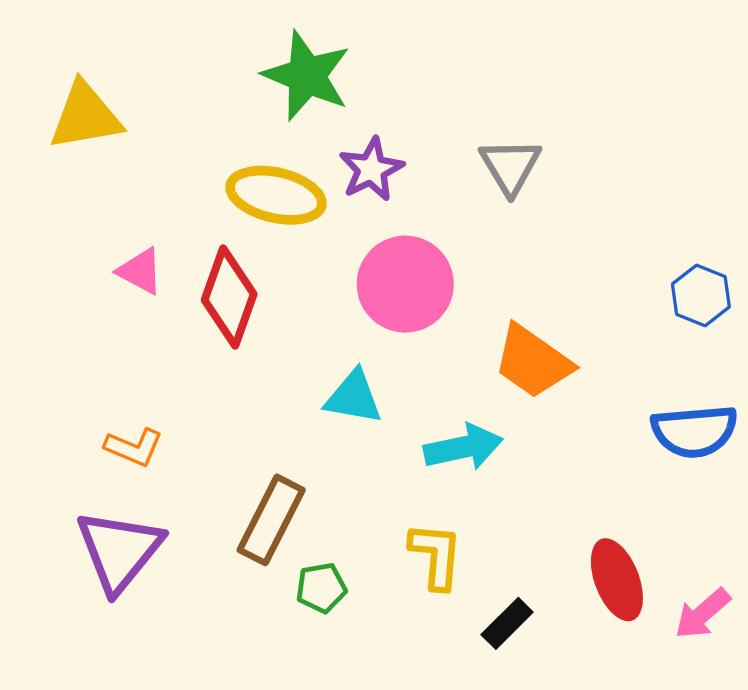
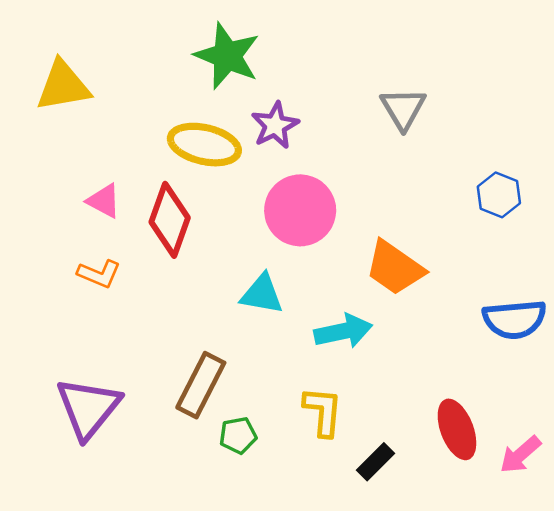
gray triangle: (510, 166) -> (403, 109), moved
blue hexagon: (701, 295) -> (499, 195), moved
orange L-shape: (134, 447) -> (99, 274), moved

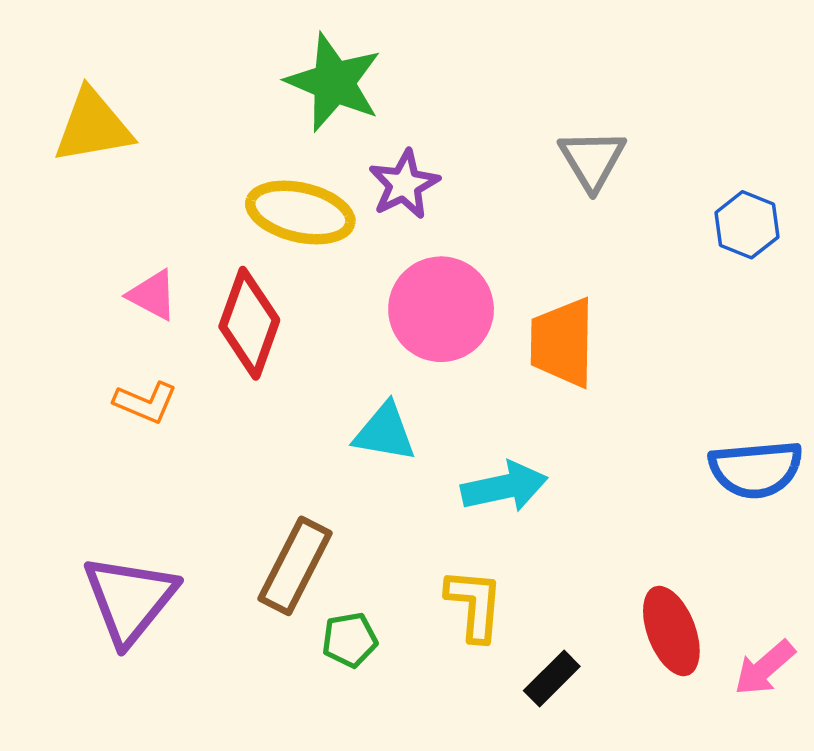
blue hexagon: (499, 195) -> (747, 225), moved
orange trapezoid: (395, 268) -> (562, 343), moved, turned 56

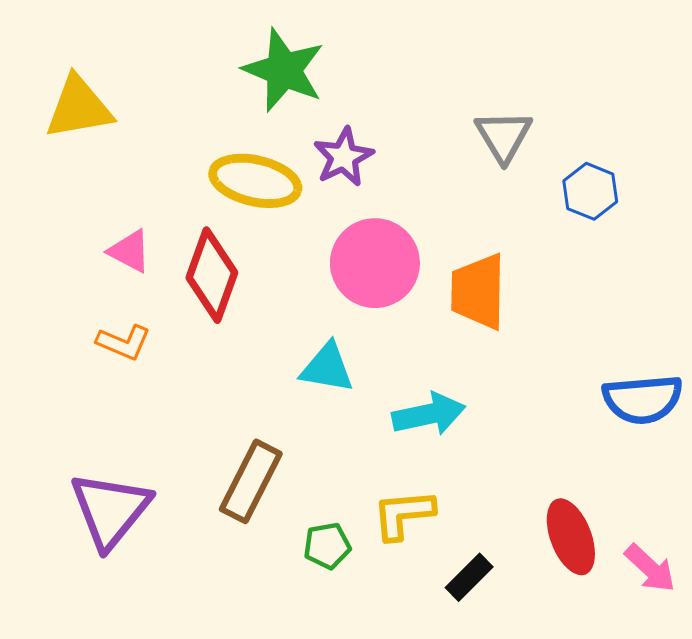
blue hexagon: (747, 225) -> (590, 191), moved
yellow L-shape: (474, 605) -> (403, 514), turned -100
green pentagon: (350, 640) -> (327, 546), moved
pink arrow: (765, 668) -> (650, 568), turned -96

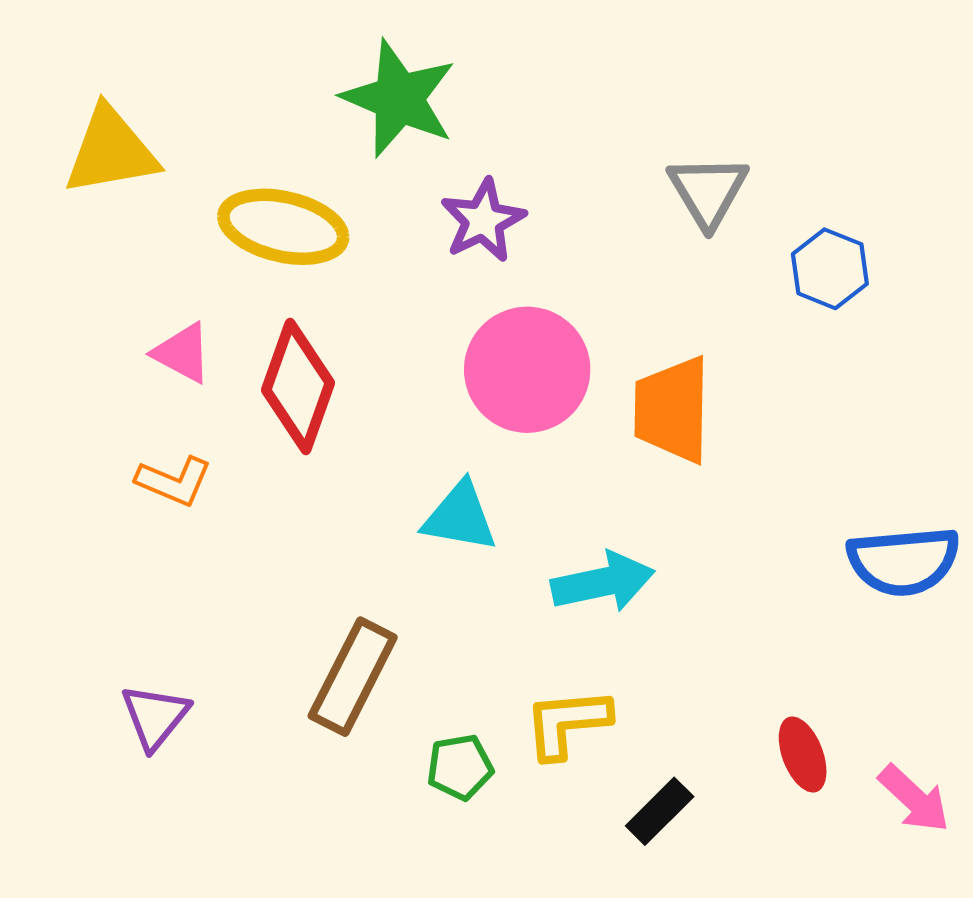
yellow ellipse: (255, 181) -> (283, 227), moved
purple triangle: (110, 510) -> (155, 717), size x0.6
red ellipse: (571, 537) -> (803, 754), size x0.7

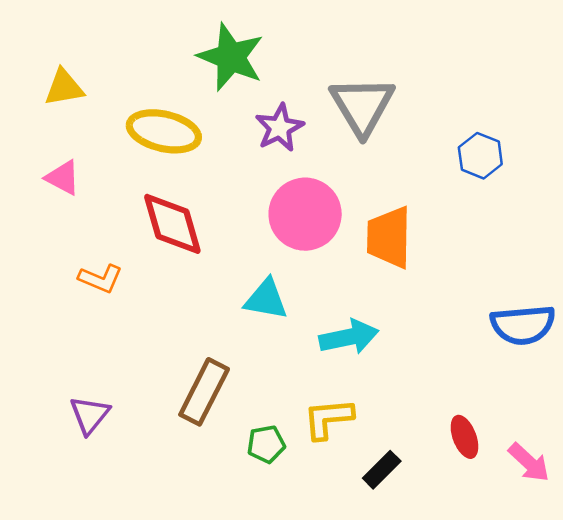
yellow triangle: (111, 151) -> (64, 88), size x0.7
gray triangle: (708, 191) -> (362, 106), moved, size x1.4
pink triangle: (182, 353) -> (63, 178), moved
red diamond: (298, 387) -> (172, 224), turned -36

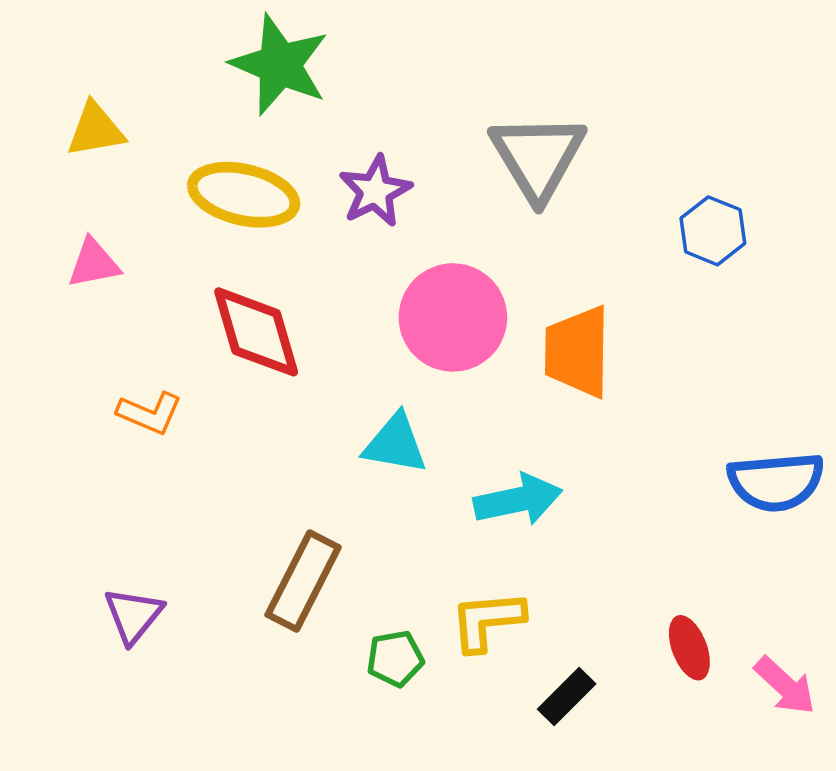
green star: (231, 57) -> (280, 65), moved
purple star: (279, 128) -> (375, 191), moved
pink triangle: (63, 178) -> (94, 263), turned -39

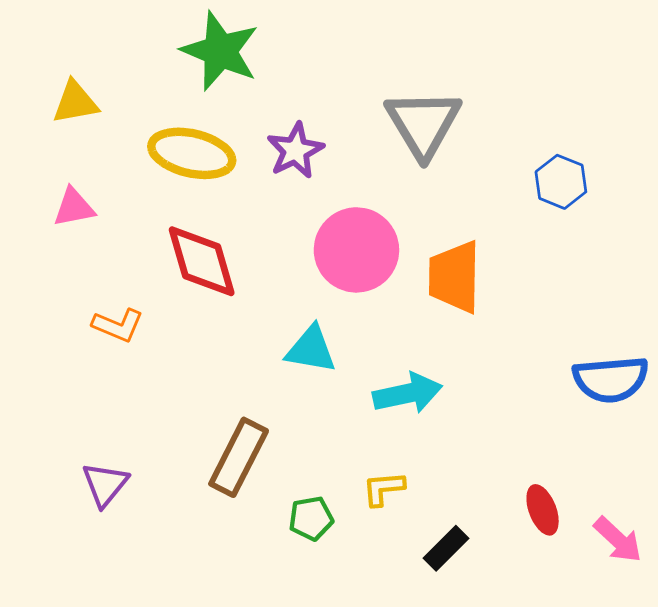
yellow L-shape: (487, 621) -> (383, 489), size x0.7

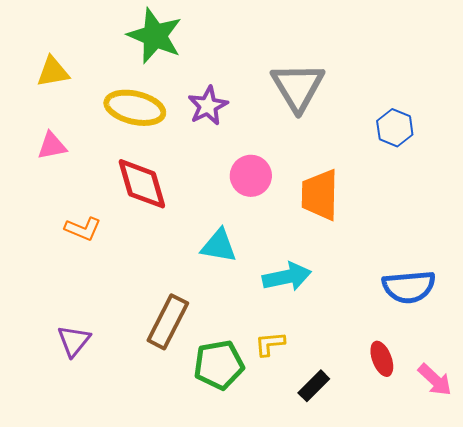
pink circle: (356, 250) -> (251, 176), size x0.7
blue semicircle: (611, 379) -> (409, 287), moved
green pentagon: (311, 518) -> (219, 365), size x1.6

